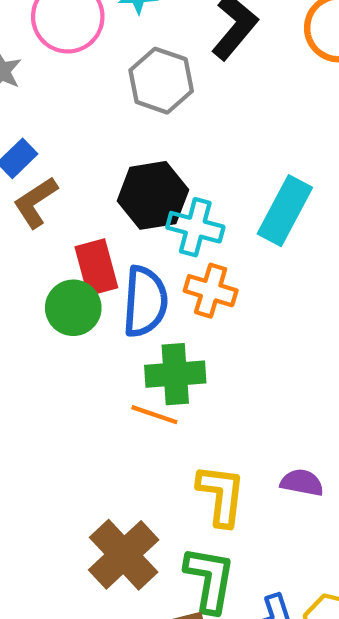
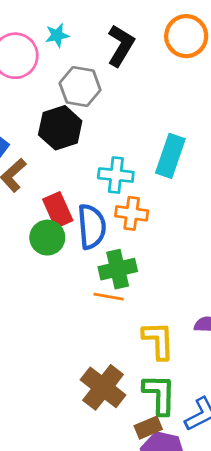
black hexagon: (153, 195) -> (60, 128), moved

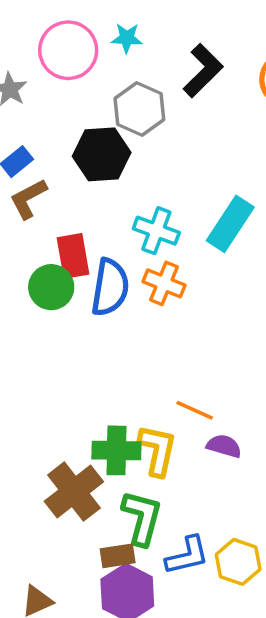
green cross: (118, 269) -> (116, 450), moved
orange line: (109, 297) -> (195, 410), moved

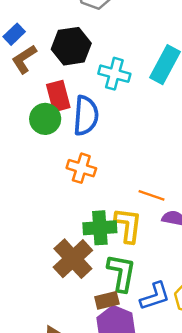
black hexagon: (102, 154) -> (71, 46), moved
orange cross: (164, 283) -> (81, 168), moved

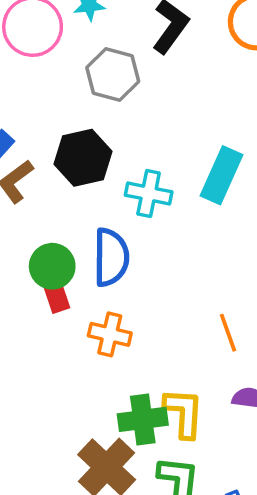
red rectangle: (58, 96) -> (57, 297), moved, size x0.7
orange line: (151, 195) -> (228, 333), moved, turned 55

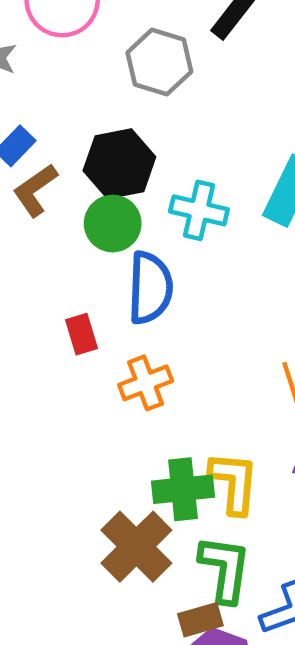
green circle: (52, 266) -> (113, 224), moved
orange cross: (110, 334) -> (146, 383), turned -36

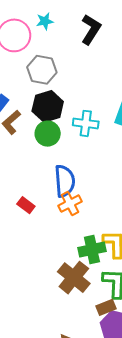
gray hexagon: (159, 62) -> (42, 70), moved
blue semicircle: (150, 288) -> (65, 181), moved
red rectangle: (81, 334) -> (26, 205), moved, turned -30

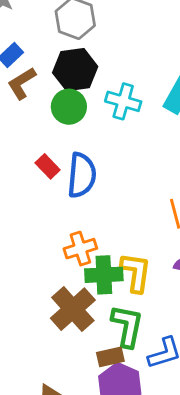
orange cross: (70, 204) -> (80, 249), moved
red rectangle: (26, 205) -> (48, 166), moved

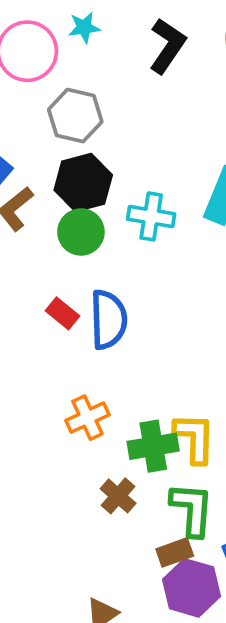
orange cross: (80, 249) -> (87, 418), moved
brown cross: (73, 309) -> (118, 496), size x0.6

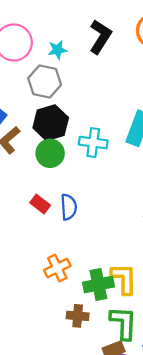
cyan star: (84, 27) -> (57, 50), moved
blue semicircle: (109, 320) -> (69, 207), size x0.7
brown cross: (118, 496) -> (78, 316), turned -35

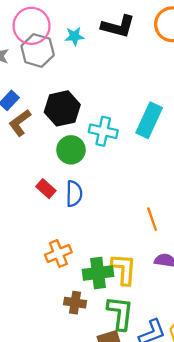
black L-shape: (100, 37) -> (118, 26), turned 68
gray hexagon: (45, 81) -> (38, 50), moved
green circle: (50, 153) -> (71, 150), moved

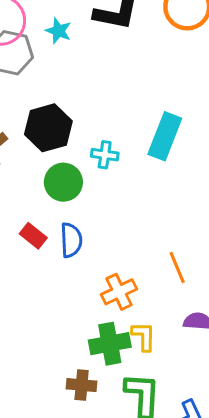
cyan star: (74, 36) -> (58, 31), turned 30
cyan cross: (103, 131) -> (105, 155), size x0.7
orange cross: (58, 254) -> (119, 292), moved
yellow L-shape: (124, 269) -> (144, 336), size x0.7

